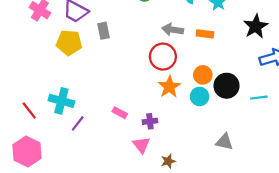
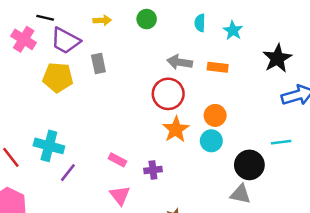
black circle: (227, 86) -> (249, 165), moved
pink triangle: (141, 145) -> (120, 195), moved

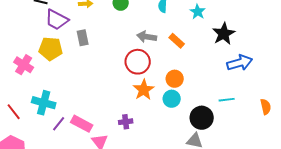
cyan star: (233, 30) -> (198, 12), moved
pink cross: (24, 39) -> (24, 65), moved
orange rectangle: (218, 67) -> (177, 41), turned 35
pink rectangle: (117, 160) -> (82, 124), moved, size x1.5

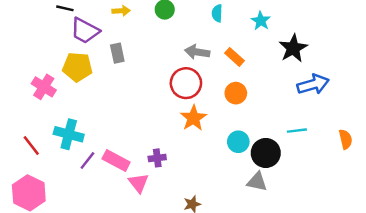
orange circle: (175, 79) -> (236, 93), moved
cyan circle: (172, 99) -> (238, 142), moved
purple cross: (126, 122) -> (157, 158), moved

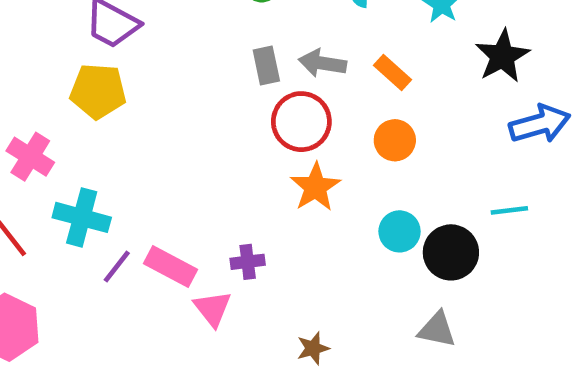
gray rectangle: (117, 53) -> (266, 65), moved
pink cross: (44, 87) -> (30, 157), moved
gray triangle: (257, 182) -> (437, 330), moved

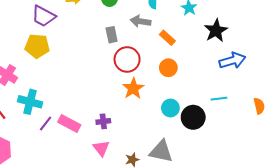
gray arrow: (322, 63) -> (140, 21), moved
pink triangle: (213, 309) -> (101, 148), moved
gray triangle: (437, 330) -> (161, 151), moved, size x1.4

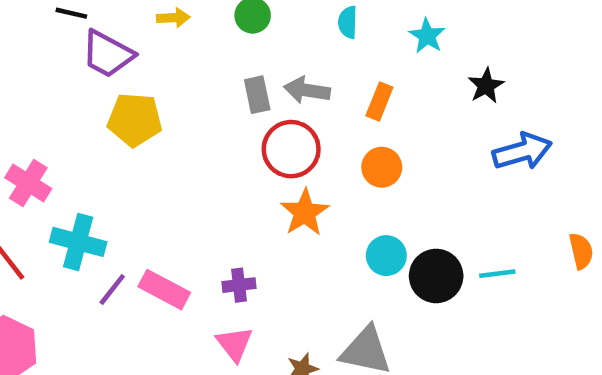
gray arrow: (140, 21) -> (307, 90), moved
black star: (216, 31) -> (486, 86), size x0.7
orange rectangle: (167, 38) -> (379, 102), turned 70
yellow pentagon: (37, 46) -> (135, 120), moved
cyan line: (219, 99) -> (497, 274), moved

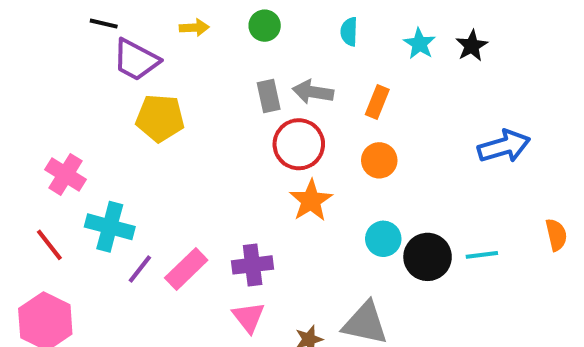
black star: (486, 86) -> (472, 46), moved
purple cross: (239, 285) -> (253, 265), size x1.4
pink rectangle: (164, 290) -> (186, 269), turned -72

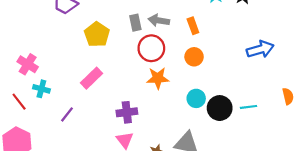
orange rectangle: (377, 102) -> (193, 26), turned -42
yellow pentagon: (160, 118) -> (97, 34), moved, turned 30
orange star: (311, 201) -> (158, 78), turned 30
cyan cross: (110, 227) -> (41, 89), moved, size x0.7
pink rectangle: (186, 269) -> (92, 78), moved

